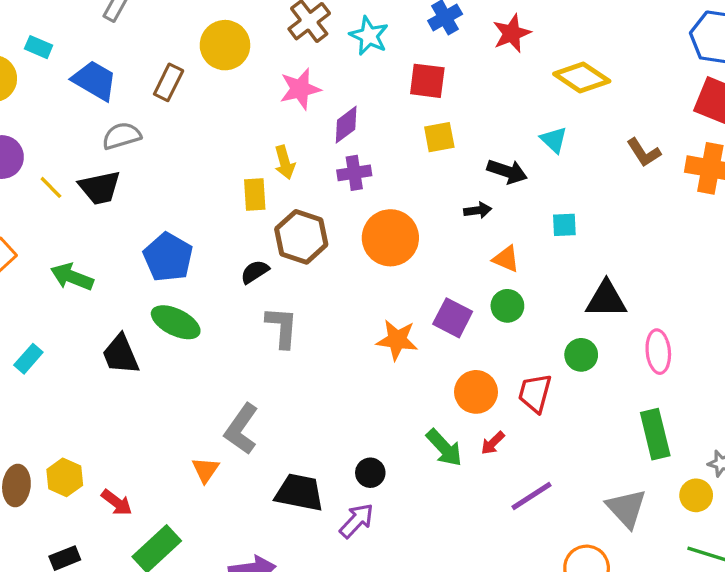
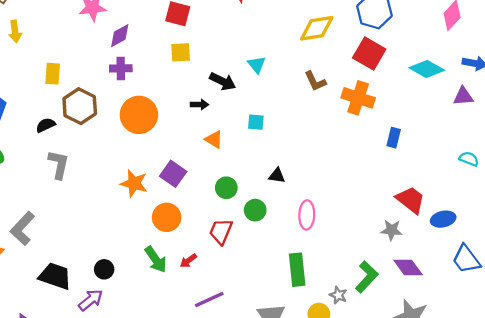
yellow diamond: (582, 78) -> (317, 28), moved, turned -51
yellow arrow: (285, 162) -> (15, 31), moved
black triangle: (606, 299) -> (277, 176), size x0.6
green circle: (507, 306) -> (226, 188), moved
orange circle: (476, 392) -> (167, 217), moved

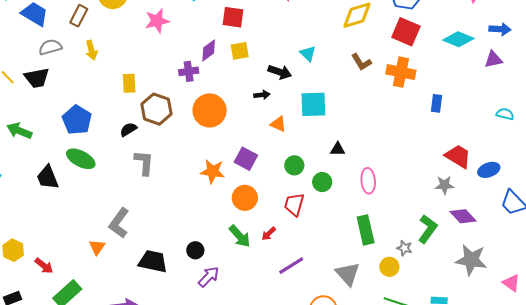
purple diamond: (120, 36) -> (209, 50), moved
cyan square: (256, 122) -> (313, 104), size x1.8
purple arrow: (91, 300) -> (209, 277), moved

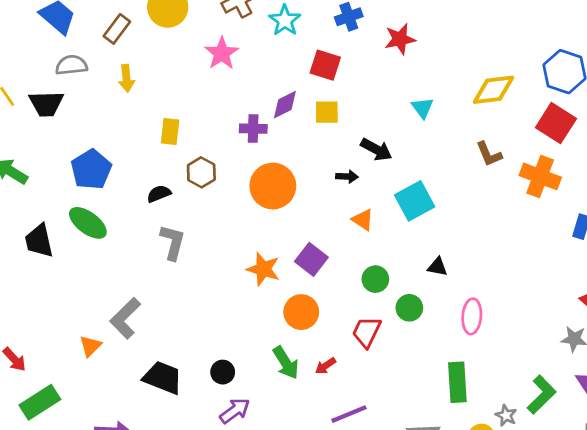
pink star: (157, 21) -> (222, 53), turned -30
cyan triangle: (308, 54) -> (422, 108), moved
cyan square: (313, 104) -> (415, 201), turned -36
brown hexagon: (156, 109) -> (201, 172), size x0.7

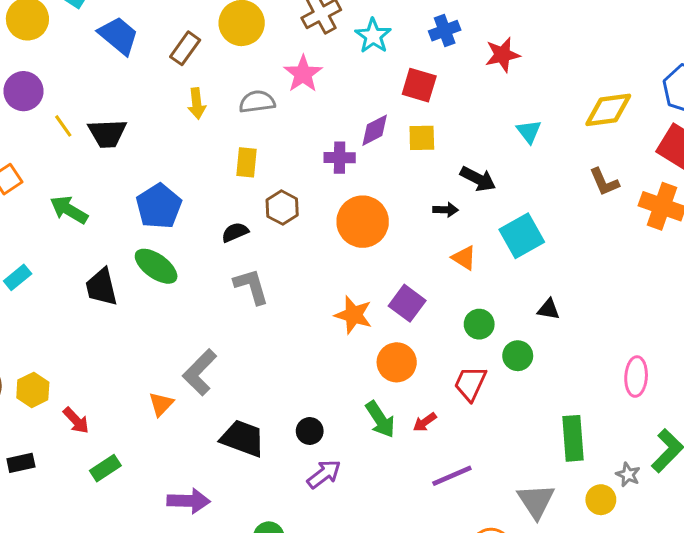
gray semicircle: (71, 65) -> (257, 102), moved
gray L-shape: (173, 242) -> (251, 286), turned -30
pink ellipse: (472, 316) -> (636, 377), moved
green rectangle: (40, 402) -> (105, 468), size x0.7

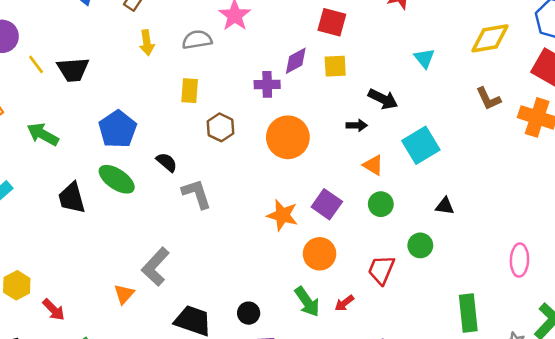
black semicircle: (235, 232) -> (167, 162), moved, turned 65
green circle: (479, 324) -> (381, 204), moved

